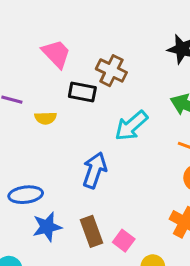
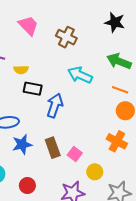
black rectangle: (82, 92) -> (33, 89), moved
cyan arrow: (131, 126) -> (80, 75), turned 65

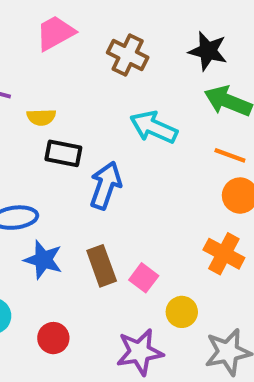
black star: (115, 22) -> (208, 51), moved
pink trapezoid: (28, 25) -> (55, 33), turned -75
blue star: (22, 144) -> (43, 260), turned 30

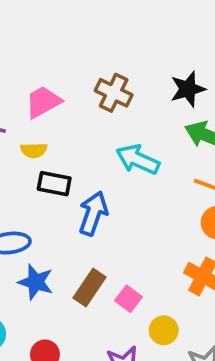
pink trapezoid: (55, 33) -> (43, 102), moved
black star: (208, 51) -> (188, 89), turned -30
brown rectangle: (102, 266) -> (89, 288), turned 54

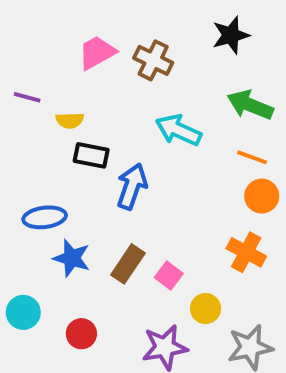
black star: (188, 89) -> (231, 35), moved
pink trapezoid: (43, 102) -> (97, 53), moved

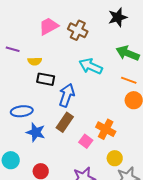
orange cross: (246, 252) -> (106, 129), moved
brown rectangle: (128, 264) -> (65, 122), moved
yellow circle: (206, 309) -> (115, 158), moved

